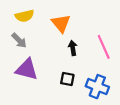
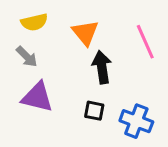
pink line: (104, 47) -> (145, 42), moved
black arrow: (73, 48) -> (102, 67), size x1.5

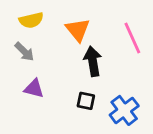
purple triangle: (37, 97) -> (34, 89), size x0.7
blue cross: (136, 121) -> (124, 110), turned 32

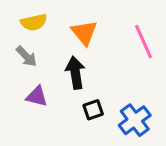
black arrow: (93, 61) -> (75, 73), moved
black square: (86, 101) -> (93, 110), turned -30

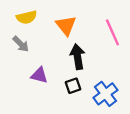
black arrow: (75, 73) -> (78, 57), moved
purple triangle: (37, 96) -> (39, 75), moved

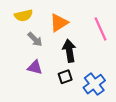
orange triangle: (66, 25) -> (59, 23), turned 36
gray arrow: (21, 44) -> (35, 39), moved

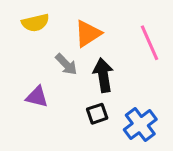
gray arrow: (35, 39) -> (66, 64), moved
purple triangle: (35, 67) -> (37, 97), moved

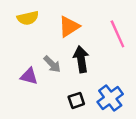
gray arrow: (66, 64) -> (52, 64), moved
black square: (97, 114) -> (76, 100), moved

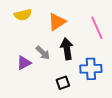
purple triangle: (29, 76) -> (24, 63), turned -42
blue cross: (110, 98) -> (91, 69), moved, turned 35

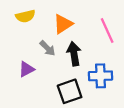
gray arrow: (43, 53) -> (47, 48), moved
black square: (63, 83) -> (70, 91), size x1.6

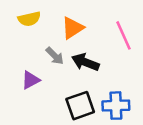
black arrow: (74, 54) -> (85, 62), turned -60
blue cross: (100, 76) -> (116, 106), moved

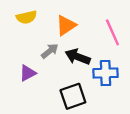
gray arrow: (55, 56) -> (50, 51), turned -84
blue cross: (116, 106) -> (105, 73), moved

